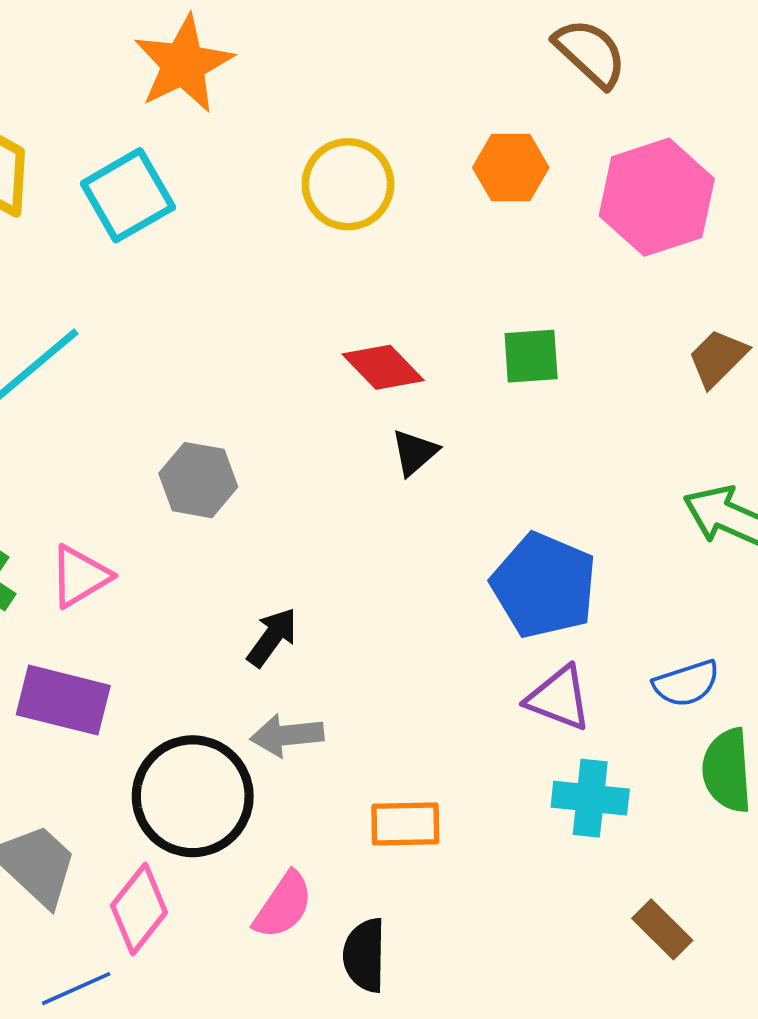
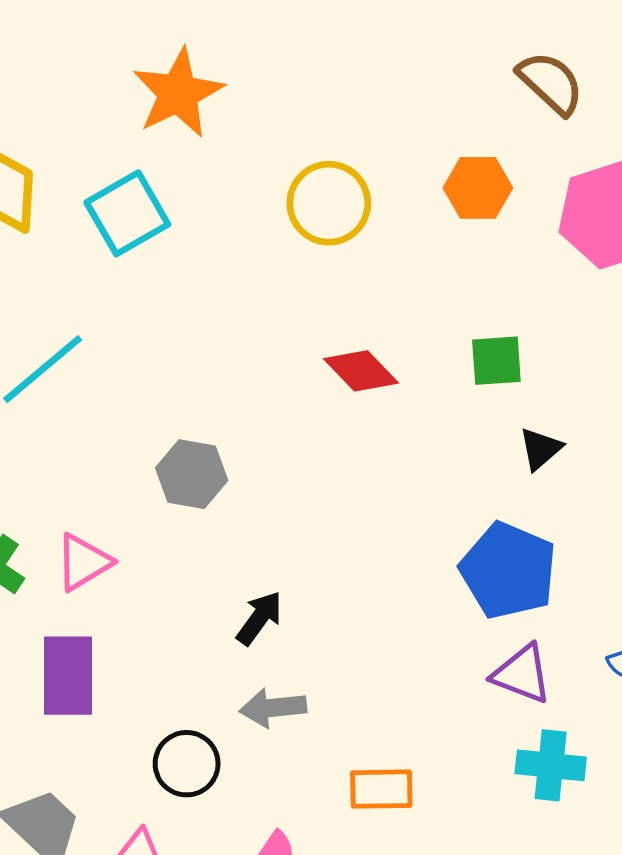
black triangle: (415, 452) -> (540, 449), moved
purple rectangle: (63, 700) -> (68, 676), turned 76
black circle: (193, 796) -> (187, 764), size x0.6

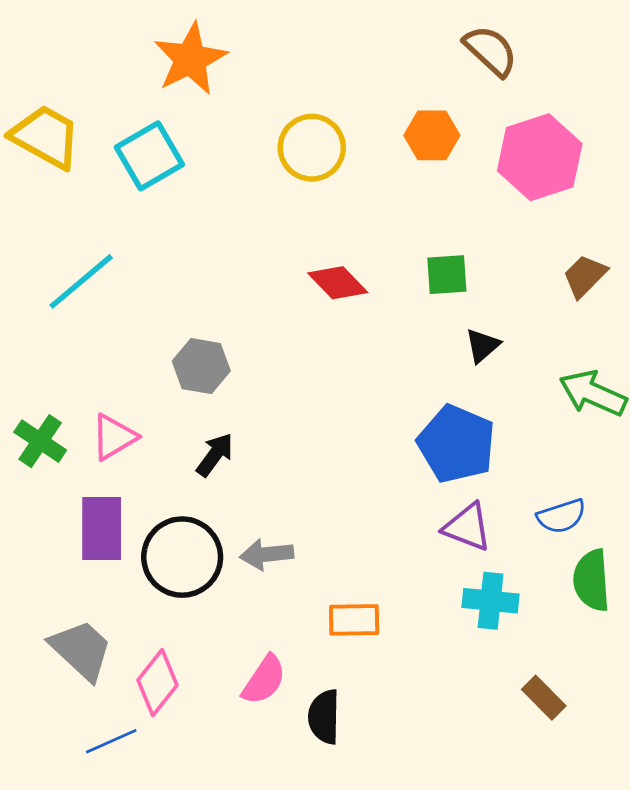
black arrow: (259, 618) -> (215, 455), moved
black circle: (187, 764) -> (182, 557), moved, size x1.5

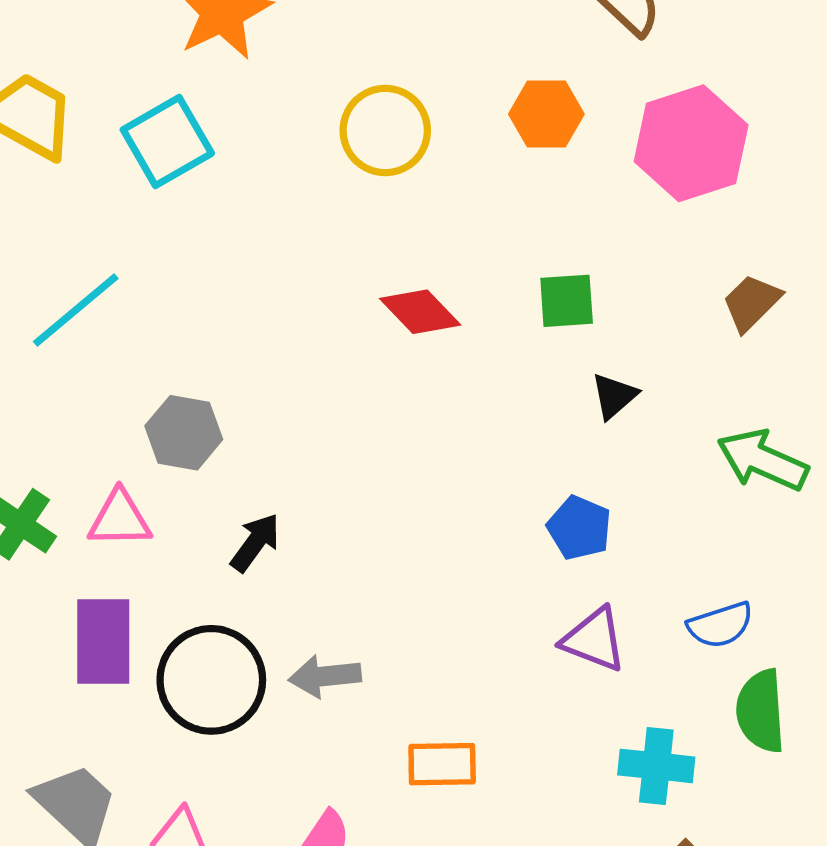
gray hexagon: (201, 366) -> (184, 433), moved
pink triangle: (114, 437) -> (120, 519), turned 30
blue pentagon: (456, 444) -> (579, 528), size x0.6
cyan cross: (491, 601) -> (656, 766), moved

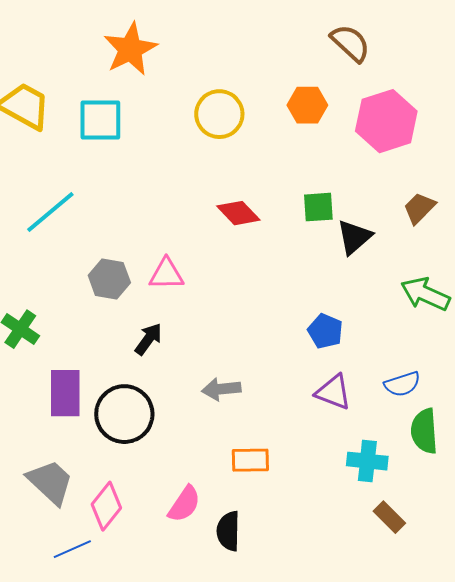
cyan square: (167, 141) -> (100, 120), turned 30
black triangle: (614, 396) -> (354, 237), moved, size x1.4
pink triangle: (120, 519) -> (166, 274), moved
gray arrow: (325, 676) -> (221, 389), moved

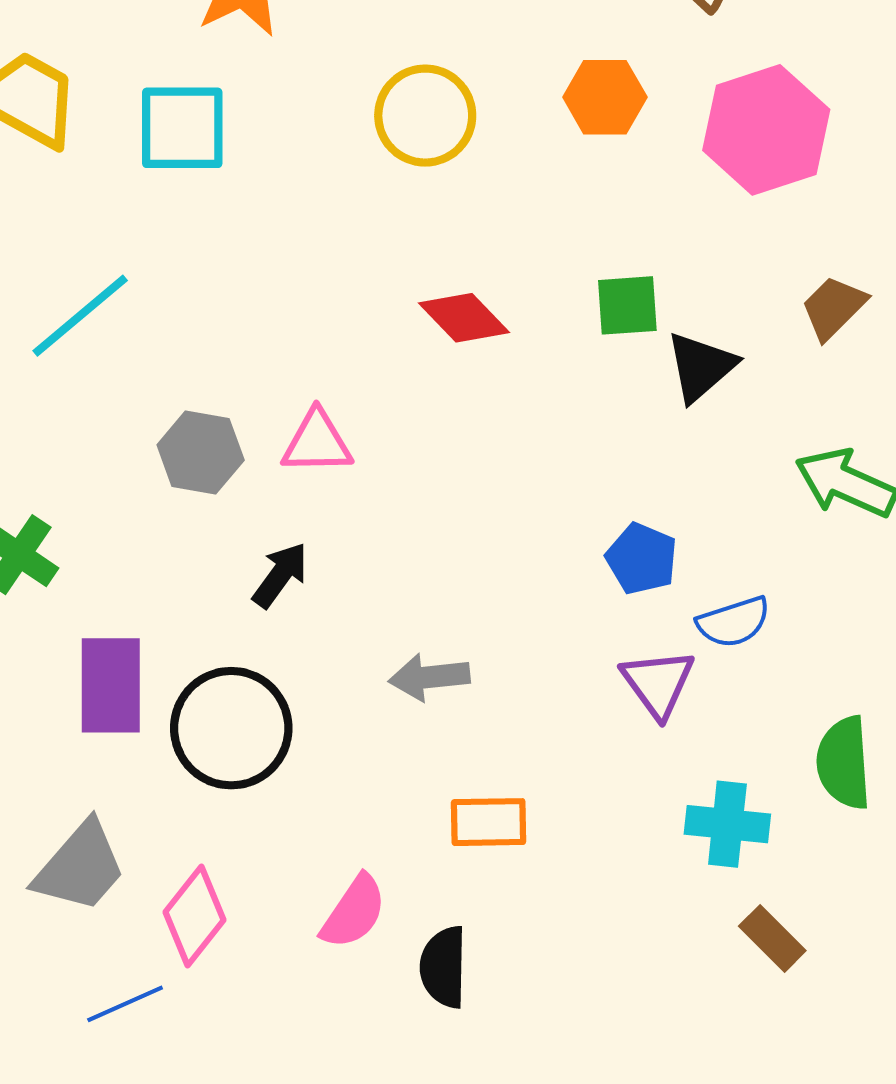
blue semicircle: (402, 384) -> (734, 622), moved
purple triangle: (333, 392) -> (658, 683), turned 33
gray trapezoid: (50, 482) -> (80, 867), turned 88

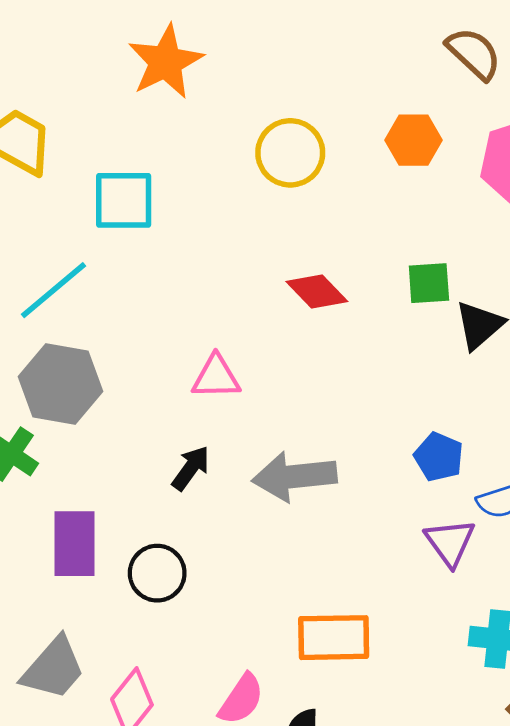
cyan square: (182, 128) -> (124, 200), moved
gray hexagon: (201, 452) -> (60, 384), moved, size x1.4
gray arrow: (429, 677) -> (294, 476), moved, size x1.5
black circle: (231, 728) -> (157, 573), size x0.7
orange rectangle: (489, 822) -> (334, 638), size x1.4

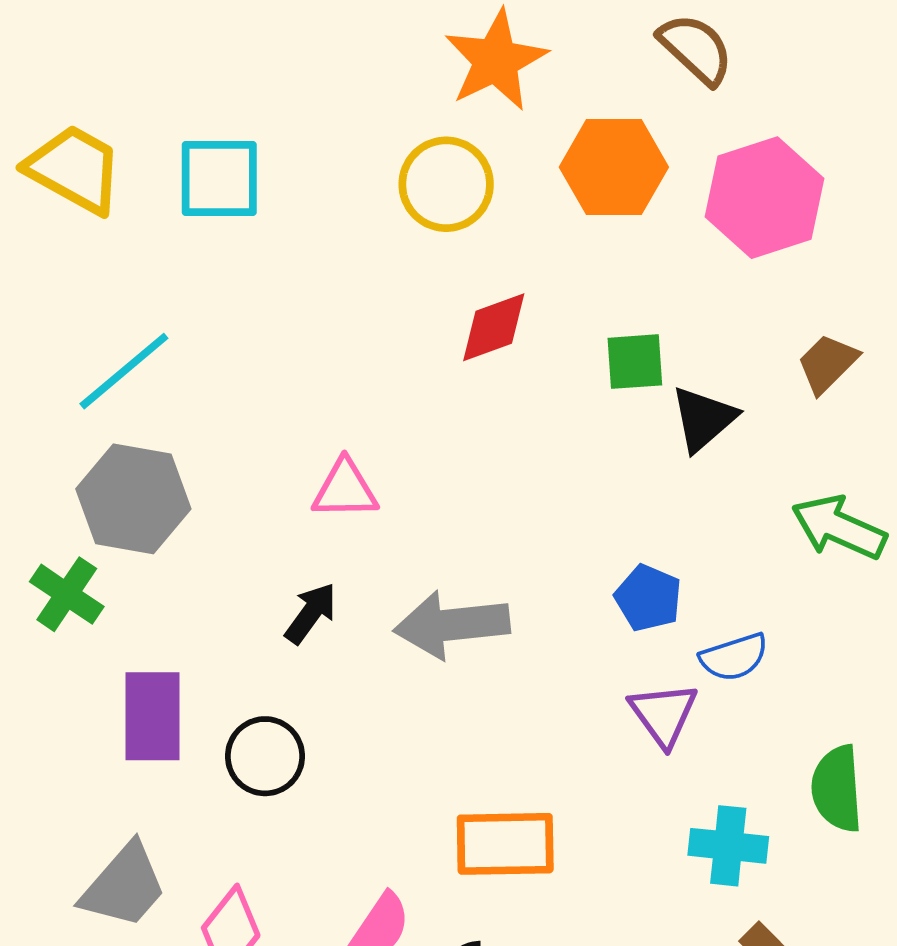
orange star: (166, 62) -> (496, 60), moved
orange hexagon: (414, 140) -> (614, 167), size x1.4
cyan square: (124, 200) -> (219, 179), moved
red diamond: (317, 292) -> (494, 327), moved, turned -66

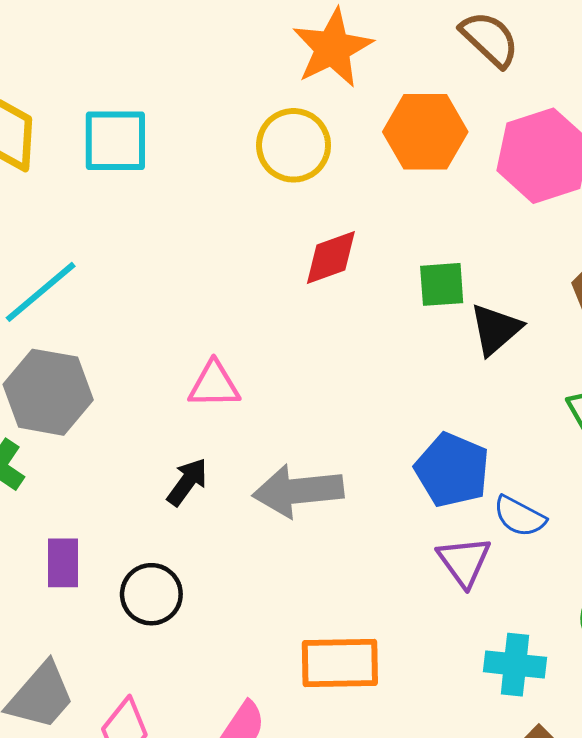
blue pentagon: (648, 598) -> (452, 470), size x1.4
blue semicircle: (734, 657) -> (519, 516), turned 46
purple rectangle: (153, 716) -> (63, 563), size x0.7

